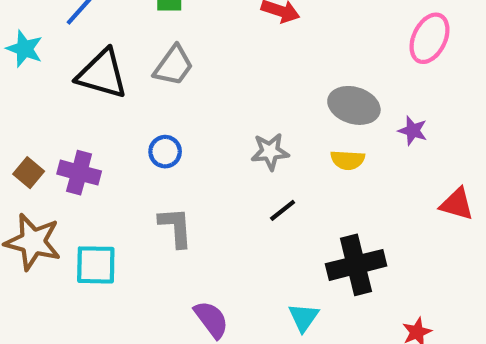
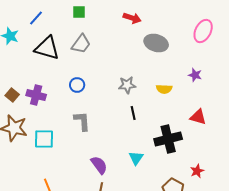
gray ellipse: (354, 105) -> (156, 43), moved
red triangle: (457, 204) -> (198, 117), moved
black line: (283, 210) -> (133, 113), turned -64
cyan triangle: (304, 317) -> (136, 158), moved

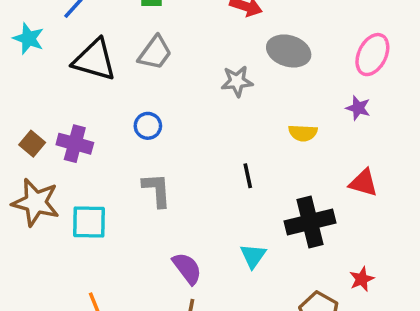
pink ellipse: (203, 31) -> (372, 55), moved
gray star: (127, 85) -> (237, 81), moved

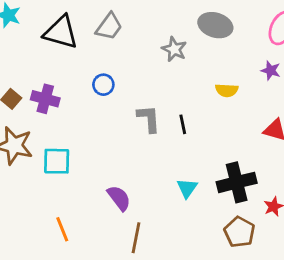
gray star: (237, 81) -> (174, 49), turned 30
gray L-shape: (157, 190) -> (149, 119), moved
black cross: (310, 222) -> (237, 182), moved
purple semicircle: (187, 268) -> (119, 198), moved

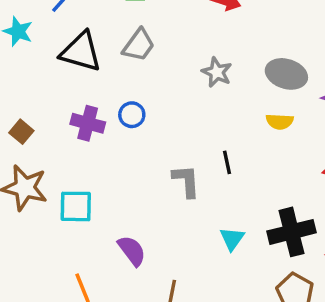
gray ellipse: (215, 25) -> (286, 74), moved
purple cross: (45, 99) -> (88, 123), moved
gray L-shape: (149, 119) -> (186, 181), moved
purple semicircle: (119, 198) -> (132, 251), moved

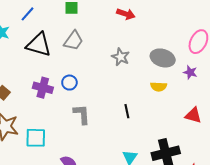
gray L-shape: (186, 181) -> (82, 114), moved

